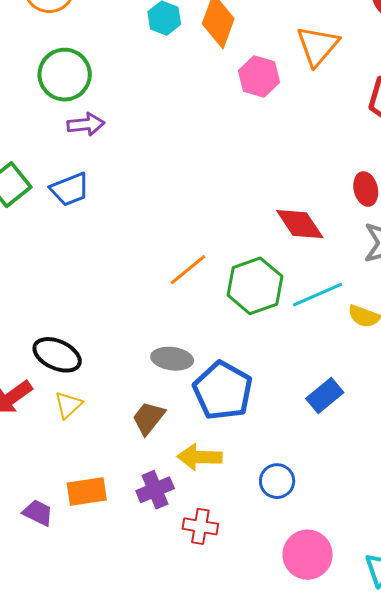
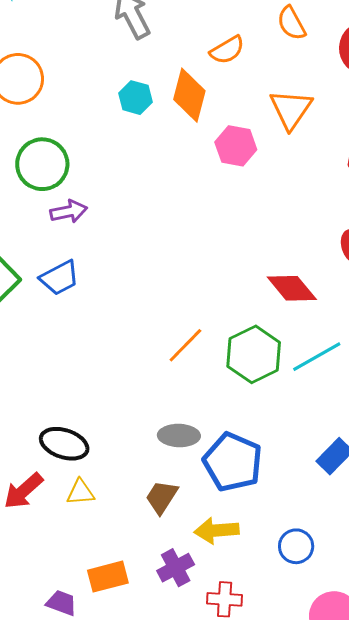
yellow triangle: (68, 405) -> (80, 492), turned 44

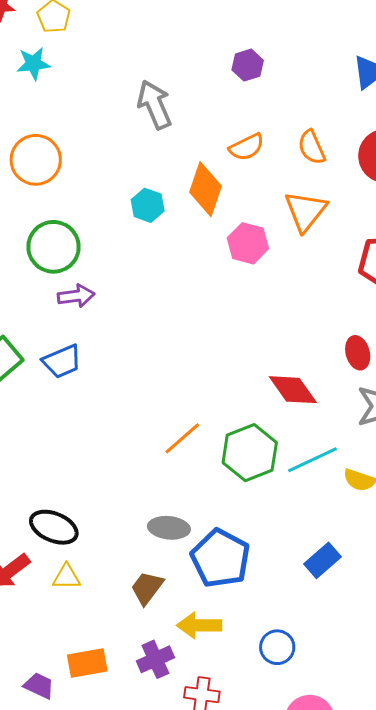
orange semicircle: (291, 23) -> (312, 147), moved
cyan hexagon: (135, 98) -> (148, 205), moved

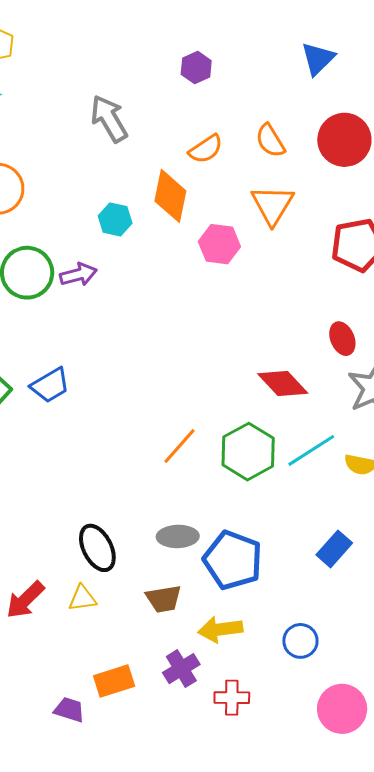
purple arrow: (76, 296) -> (78, 275), moved
black ellipse: (54, 527) -> (97, 548), moved, turned 48
brown trapezoid: (147, 588) -> (164, 599), turned -129

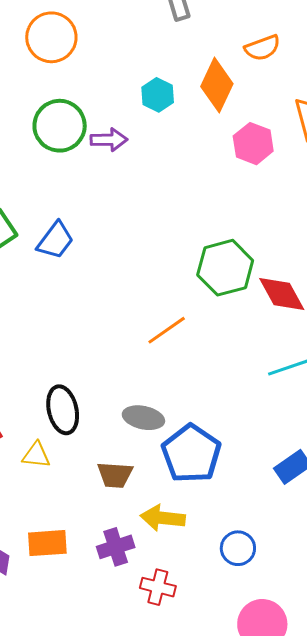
blue trapezoid: (50, 385) -> (55, 240), turned -36
green hexagon: (248, 452) -> (225, 268), moved

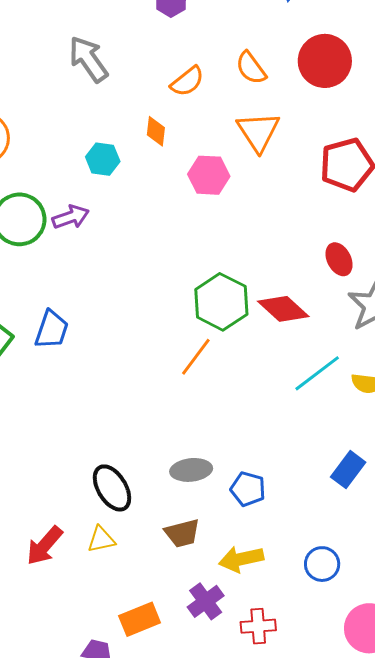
orange diamond: (217, 85) -> (156, 131), size x0.6
orange line: (167, 330) -> (196, 357), moved
blue pentagon: (191, 454) -> (248, 489), size x0.6

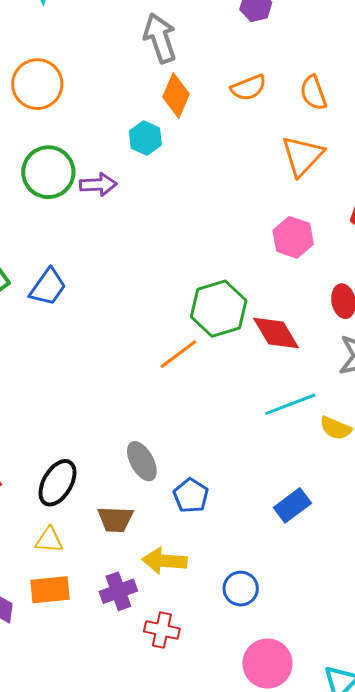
orange diamond: (156, 131) -> (176, 96), moved, size x1.4
pink hexagon: (209, 175) -> (293, 237), moved
gray ellipse: (191, 470) -> (142, 461), turned 51
black ellipse: (112, 488) -> (57, 483), moved, turned 45
yellow triangle: (101, 539) -> (49, 540), moved

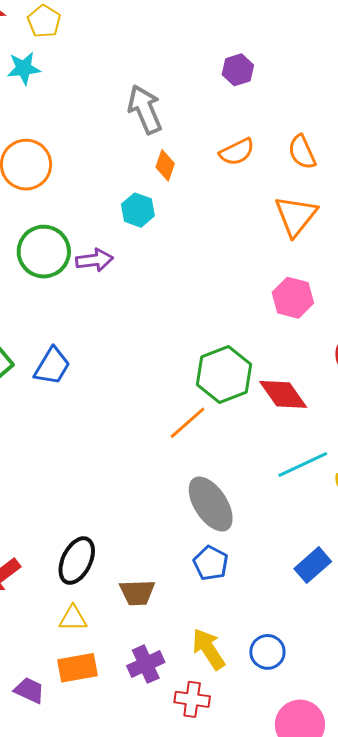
orange diamond: (176, 96) -> (165, 165), size x0.7
gray ellipse: (142, 461) -> (211, 504), moved, size x1.4
yellow arrow: (165, 561) -> (209, 649), moved, turned 57

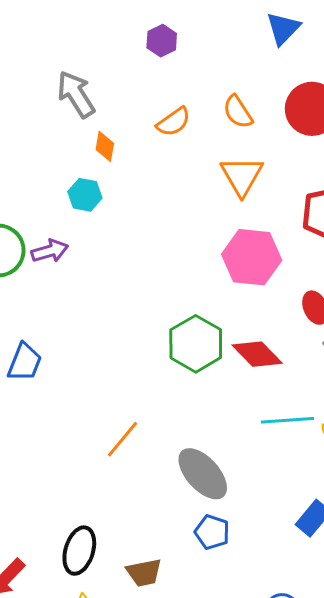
pink hexagon: (293, 298) -> (252, 257), size x1.4
orange line: (188, 423) -> (123, 439), moved
cyan line: (303, 464) -> (287, 420), turned 30

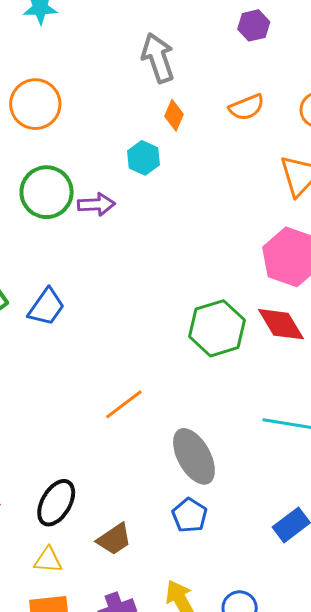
red diamond: (257, 354) -> (281, 324), moved
brown trapezoid: (144, 573) -> (114, 539), turned -36

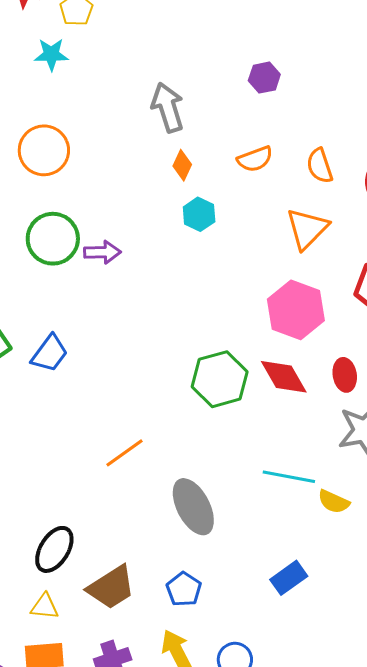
cyan hexagon: (143, 158) -> (199, 214), moved
blue pentagon: (190, 515) -> (184, 589), moved
brown trapezoid: (114, 539) -> (111, 587), size x1.4

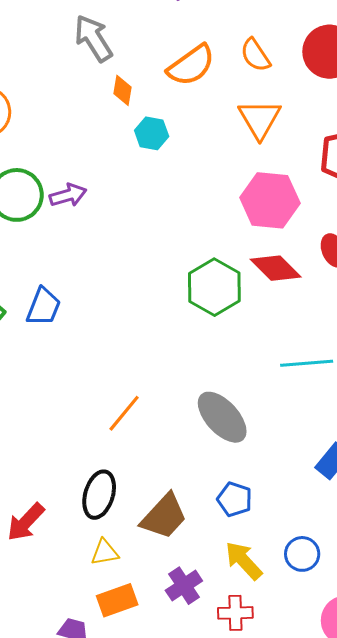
orange semicircle: (255, 159) -> (191, 65), size x1.4
orange line: (125, 453) -> (124, 413), moved

